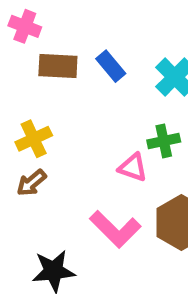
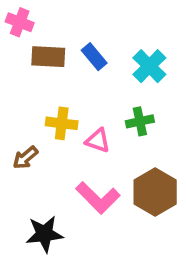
yellow cross: (34, 139) -> (62, 123), moved, turned 32
pink triangle: (133, 167) -> (98, 141), moved

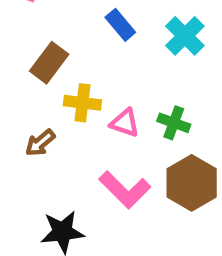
brown rectangle: (48, 57) -> (49, 63), moved, turned -56
green cross: (140, 121) -> (174, 123), moved, turned 32

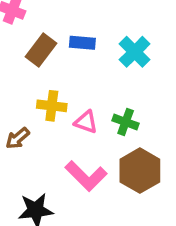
blue rectangle: (120, 25) -> (82, 43), turned -45
brown rectangle: (49, 63) -> (41, 50), moved

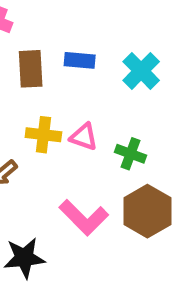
brown rectangle: (41, 50) -> (31, 69), turned -40
pink triangle: (86, 122) -> (84, 137), moved

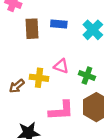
yellow cross: (43, 135) -> (39, 78), moved
pink L-shape: (84, 218) -> (61, 111), turned -48

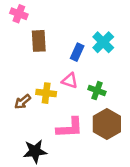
blue rectangle: (59, 24) -> (77, 52), moved, turned -70

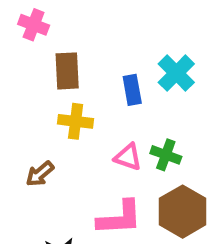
blue rectangle: (77, 52) -> (132, 90), turned -35
pink triangle: (70, 81) -> (128, 157), moved
yellow cross: (46, 93) -> (76, 121), moved

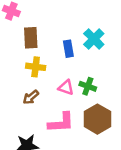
brown arrow: (40, 174) -> (31, 97), moved

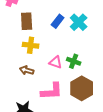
blue rectangle: (68, 49) -> (58, 21), moved, turned 48
brown arrow: (31, 97) -> (27, 70), turned 56

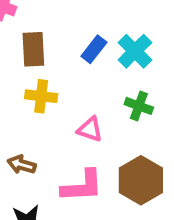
green cross: (74, 61) -> (139, 106), moved
brown arrow: (27, 70) -> (22, 165), moved

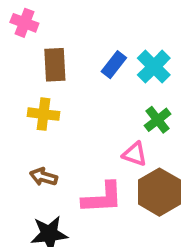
yellow cross: (41, 96) -> (43, 114), moved
green cross: (139, 106) -> (158, 120), turned 32
pink triangle: (90, 129) -> (135, 154), moved

